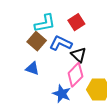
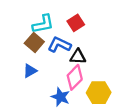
black triangle: (79, 55) -> (78, 57), turned -42
blue triangle: (32, 68) -> (30, 71), turned -48

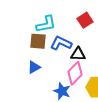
red square: (76, 23) -> (85, 20), moved
brown square: (34, 42) -> (38, 41), turned -36

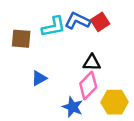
brown square: (38, 41) -> (21, 39), moved
blue L-shape: (61, 43) -> (77, 21), moved

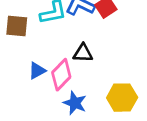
black triangle: (92, 63) -> (83, 53), moved
pink diamond: (88, 85) -> (61, 75), moved

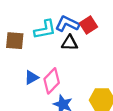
black triangle: (83, 53) -> (70, 43), moved

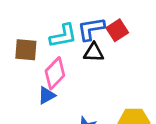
blue L-shape: (67, 24) -> (91, 29), turned -35
pink diamond: (52, 81) -> (55, 73), moved

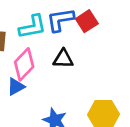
black triangle: (94, 52) -> (63, 59), moved

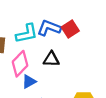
blue L-shape: (60, 20) -> (49, 28), turned 30
blue triangle: (16, 87) -> (29, 82), moved

